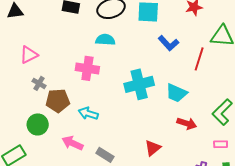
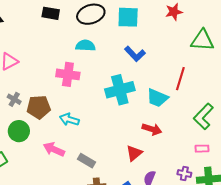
blue L-shape: (168, 43) -> (135, 54), moved
red line: (199, 59) -> (180, 79), moved
gray cross: (39, 83) -> (14, 99), moved
red arrow: (187, 124) -> (152, 129), moved

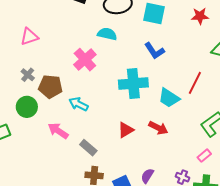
pink cross: (68, 74) -> (85, 60), turned 30
pink rectangle: (202, 149) -> (204, 156), turned -48
red triangle: (134, 153) -> (126, 130), moved

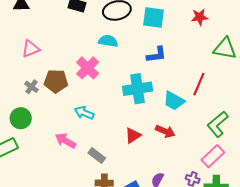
blue L-shape: (154, 51) -> (156, 55), turned -60
brown pentagon: (50, 87) -> (56, 81), moved
green circle: (27, 107) -> (21, 118), moved
pink rectangle: (204, 156) -> (213, 156), size x1.6

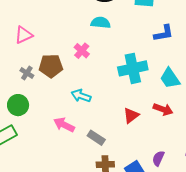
blue L-shape: (156, 55) -> (164, 33), moved
pink cross: (88, 68) -> (82, 51), size x0.7
cyan trapezoid: (174, 101) -> (170, 78), turned 30

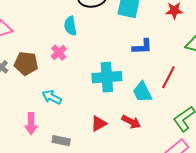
cyan semicircle: (101, 23) -> (70, 26), moved, turned -114
pink arrow: (64, 125) -> (31, 124), turned -125
gray rectangle: (96, 138) -> (61, 141), turned -30

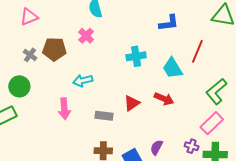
cyan cross: (107, 77) -> (136, 56), size x0.7
cyan arrow: (52, 97) -> (83, 81), turned -36
gray rectangle: (61, 141) -> (104, 116), moved

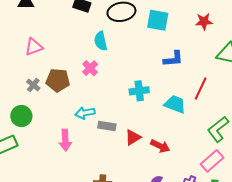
cyan trapezoid: (173, 68) -> (175, 104), turned 140
red arrow: (164, 99) -> (160, 146), moved
gray rectangle: (104, 116) -> (107, 126), moved

